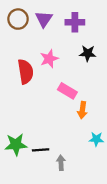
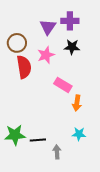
brown circle: (18, 19) -> (17, 43), moved
purple triangle: (44, 19) -> (48, 27), moved
black star: (88, 53) -> (72, 47), moved
cyan star: (96, 139) -> (79, 134), moved

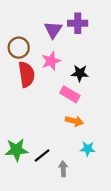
black star: (72, 47) -> (80, 73), moved
orange arrow: (77, 103) -> (74, 121), moved, turned -84
black line: (38, 140) -> (42, 155), turned -35

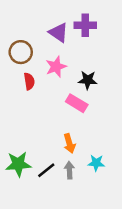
purple triangle: (53, 30) -> (58, 33), turned -30
red semicircle: (26, 74) -> (29, 81), size x0.6
orange arrow: (74, 121) -> (69, 143), moved, turned 60
gray arrow: (63, 169) -> (69, 170), moved

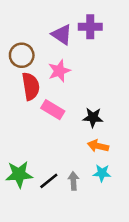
black star: (88, 80) -> (93, 117), moved
red semicircle: (29, 81) -> (31, 86), size x1.5
pink rectangle: (77, 103) -> (53, 110), moved
orange arrow: (69, 143) -> (98, 146), moved, turned 120

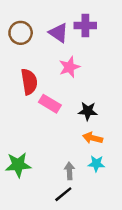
brown circle: (22, 55) -> (21, 33), moved
pink star: (59, 71) -> (69, 67), moved
black line: (49, 181) -> (63, 194), moved

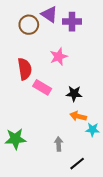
brown circle: (21, 33) -> (29, 25), moved
purple triangle: (58, 33) -> (49, 14), moved
cyan star: (96, 164) -> (93, 130), moved
black line: (63, 194) -> (77, 164), moved

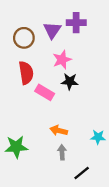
purple triangle: (49, 14) -> (52, 30), moved, turned 30
brown circle: (29, 25) -> (24, 38), moved
black star: (74, 94) -> (70, 81), moved
orange arrow: (78, 116) -> (59, 130), moved

